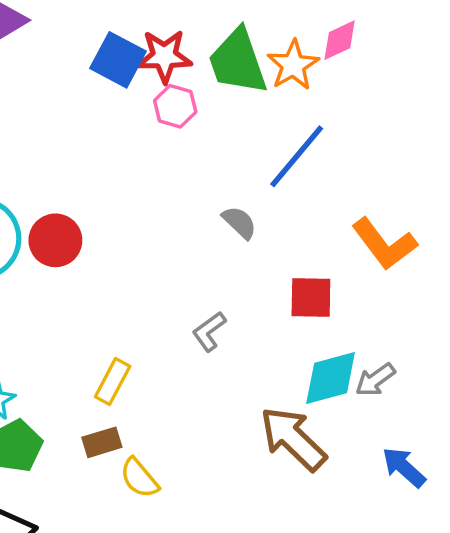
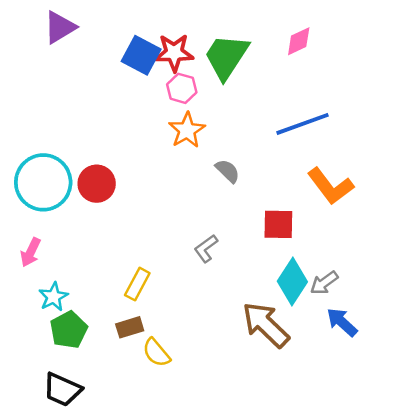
green trapezoid: (238, 62) -> (226, 57), turned 52
orange star: (293, 65) -> (187, 130), moved
blue line: (297, 156) -> (303, 124), moved, turned 30
cyan diamond: (331, 378) -> (292, 282), turned -42
blue arrow: (404, 467) -> (342, 322), moved

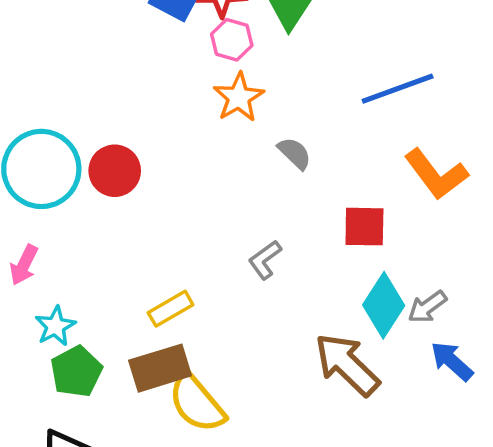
yellow rectangle: (137, 284) -> (171, 309), turned 32
brown rectangle: (130, 327) -> (160, 368), size x1.6
yellow semicircle: (156, 353) -> (197, 403), size x1.5

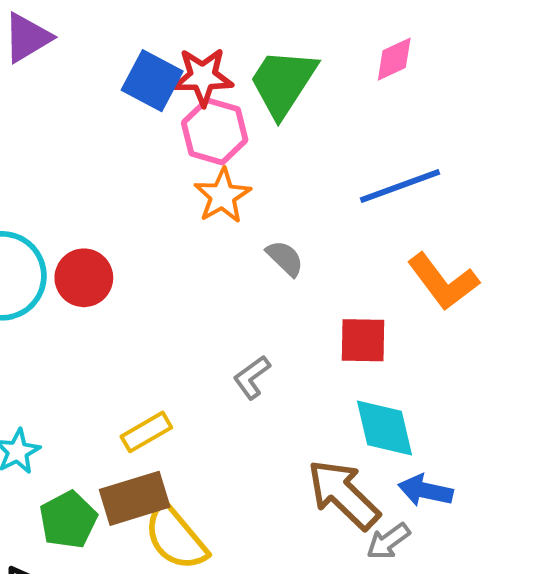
pink hexagon: (232, 40) -> (215, 131), size x1.4
cyan diamond: (384, 305) -> (384, 428), turned -46
gray arrow: (427, 307) -> (388, 541), moved
blue arrow: (452, 361) -> (425, 491), moved, turned -30
green pentagon: (76, 372) -> (68, 520), moved

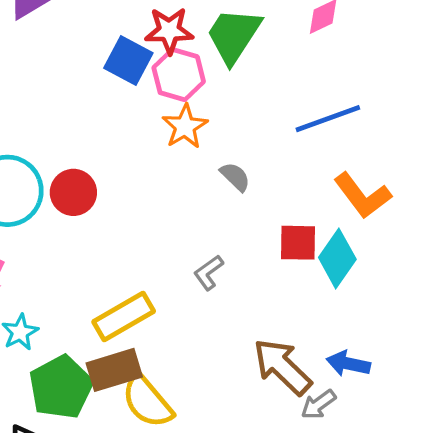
blue square: (152, 81) -> (128, 60), moved
cyan diamond: (384, 428) -> (337, 258), moved, turned 48
yellow rectangle: (146, 432) -> (124, 317), size x1.5
green pentagon: (68, 520) -> (61, 387), size x1.4

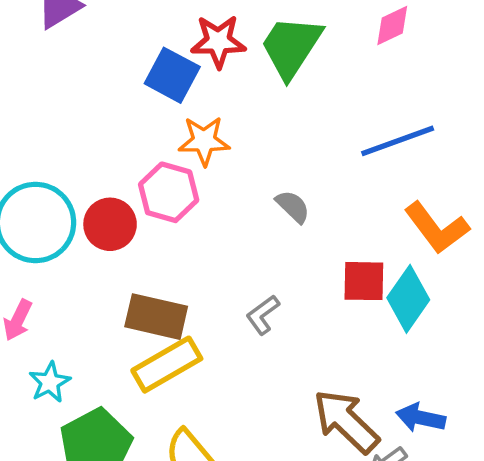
pink hexagon: (179, 75) -> (169, 192), moved
orange star: (185, 126) -> (204, 141), moved, turned 30
brown rectangle: (114, 370) -> (156, 317), moved, turned 30

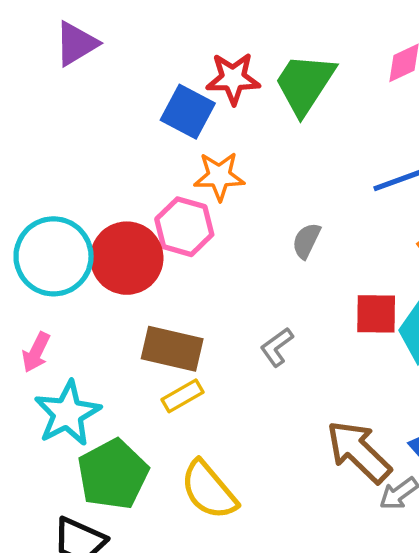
gray semicircle: (293, 207) -> (306, 241), turned -108
red circle: (110, 224) -> (127, 258), size x1.4
yellow rectangle: (167, 365) -> (183, 396), size x0.6
cyan star: (50, 382) -> (67, 413), size x1.6

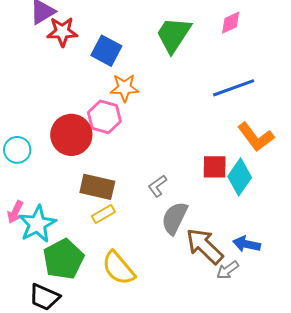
red star: (233, 78) -> (62, 32), moved
gray semicircle: (306, 241) -> (174, 218), moved, size x1.6
cyan circle: (54, 256) -> (17, 150), moved, size x0.6
pink arrow: (36, 352) -> (15, 212), moved

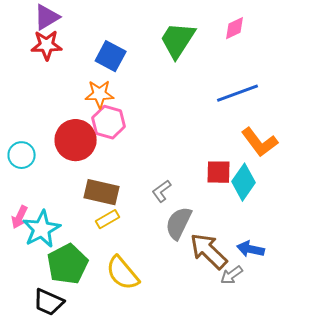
red star: (62, 32) -> (47, 45), moved
orange star: (124, 88) -> (100, 94), moved

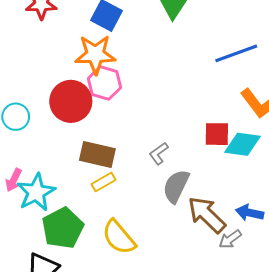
orange star: (100, 94) -> (95, 54), size x1.4
cyan diamond: (244, 182) -> (242, 144), turned 63

